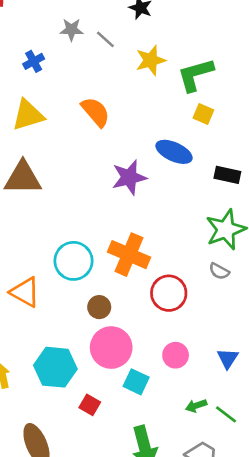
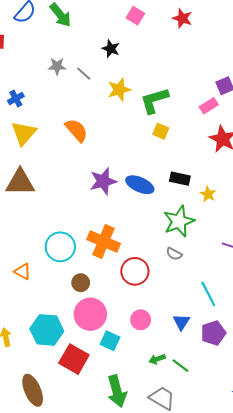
blue cross: (34, 61) -> (16, 98), moved
yellow triangle: (28, 115) -> (24, 133), turned -32
blue ellipse: (174, 152) -> (140, 185), moved
orange triangle: (25, 292) -> (23, 271), size x0.7
red square: (90, 405) -> (74, 359), size x1.8

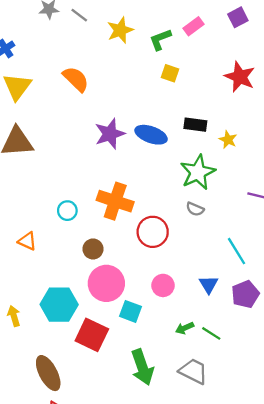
green L-shape: (154, 100) -> (160, 39), size x0.7
pink rectangle: (209, 106) -> (194, 26), moved
cyan circle: (60, 247) -> (67, 211), size x0.6

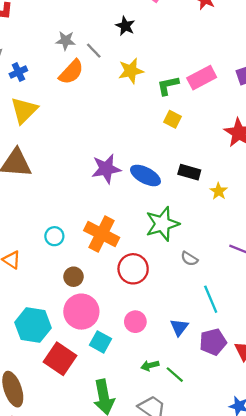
pink rectangle: (194, 26) -> (202, 78), size x1.4
orange semicircle: (76, 79) -> (71, 72), moved, turned 80
green star: (198, 172) -> (162, 224), moved
gray semicircle: (195, 209) -> (189, 259), moved

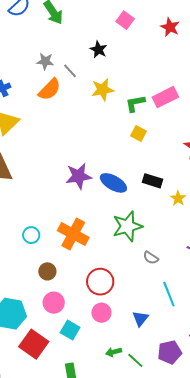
red circle: (133, 269) -> (100, 282), moved
pink circle: (81, 312) -> (54, 303), size x0.7
purple pentagon: (213, 342) -> (170, 352), moved

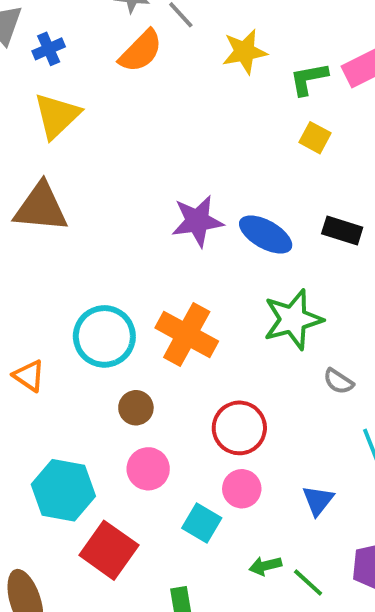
cyan circle: (31, 235) -> (104, 336), size x1.8
cyan square: (70, 330) -> (202, 523), moved

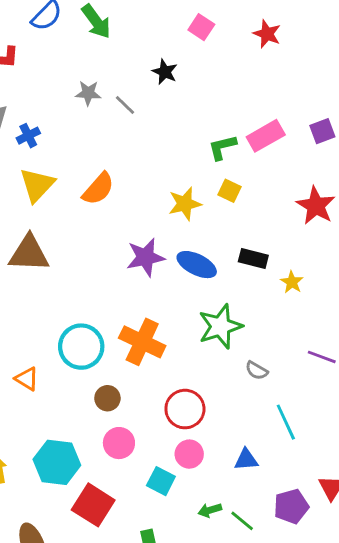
orange semicircle: (141, 51) -> (98, 189), moved
yellow star: (245, 52) -> (185, 204), moved
blue triangle: (318, 500) -> (246, 460), turned 50

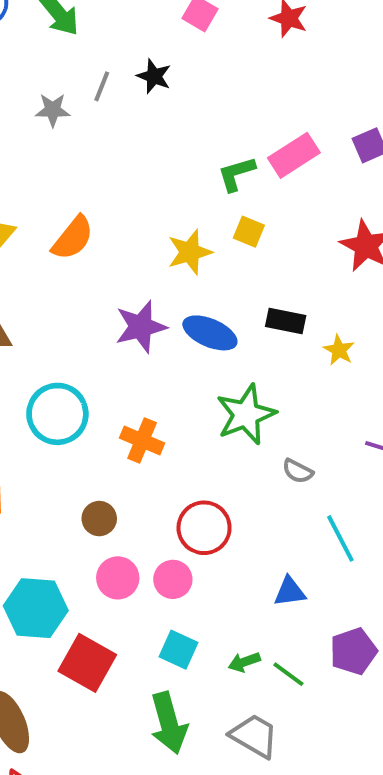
gray line: (125, 105) -> (102, 86), moved, turned 70
orange cross: (142, 342) -> (142, 440), size x0.7
cyan circle: (81, 347) -> (57, 414), moved
pink circle: (189, 454) -> (173, 579), moved
cyan square: (161, 481) -> (179, 650), moved

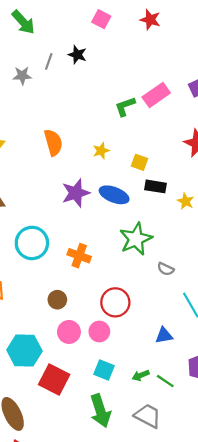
yellow square: (249, 232) -> (139, 162), moved
orange semicircle: (73, 238) -> (53, 142), moved, turned -52
yellow star: (190, 252) -> (101, 151), size x0.7

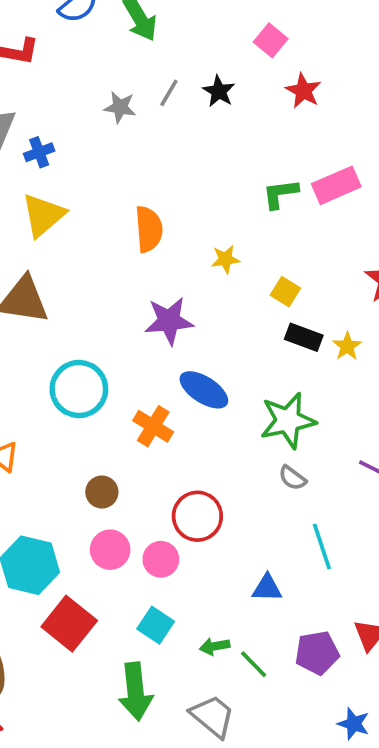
red star: (150, 20) -> (303, 91), moved
blue ellipse: (114, 195) -> (204, 390), moved
yellow star: (186, 201) -> (347, 346), moved
green star: (136, 239) -> (288, 421), moved

